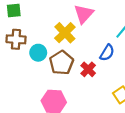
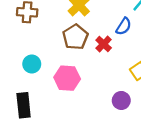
cyan circle: (38, 53) -> (32, 64), moved

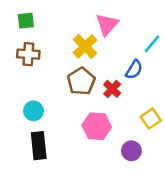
pink hexagon: (67, 78) -> (97, 126), moved
black rectangle: (24, 105) -> (39, 146), moved

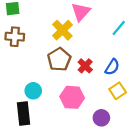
blue semicircle: (134, 70) -> (112, 67), moved
cyan circle: (34, 111) -> (33, 91), moved

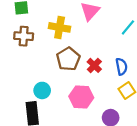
yellow cross: (62, 30) -> (60, 27), moved, turned -36
blue semicircle: (112, 67) -> (121, 67), turned -42

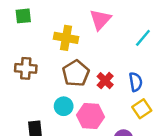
brown cross: (24, 36) -> (26, 68), moved
cyan circle: (42, 90) -> (64, 106), moved

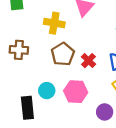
cyan circle: (64, 106) -> (47, 91), moved

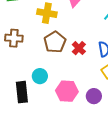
pink hexagon: (76, 92) -> (67, 91), moved

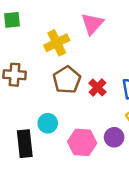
yellow cross: (47, 13) -> (57, 43), turned -36
purple circle: (94, 96) -> (114, 137), moved

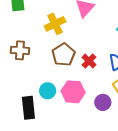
pink hexagon: (82, 142) -> (73, 92), moved

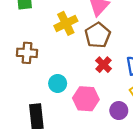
brown pentagon: (64, 55) -> (98, 35), moved
cyan circle: (48, 91) -> (58, 83), moved

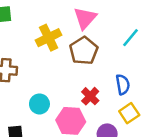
red cross: (104, 65) -> (90, 96), moved

